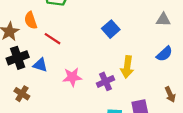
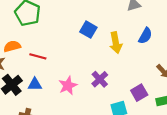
orange semicircle: (31, 20) -> (12, 46), turned 112
yellow arrow: (127, 67) -> (116, 43), moved

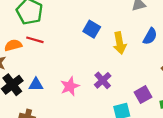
red line: (38, 56) -> (35, 40), moved

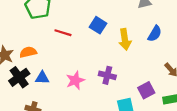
red line: (35, 40) -> (63, 33), moved
orange semicircle: (13, 45) -> (28, 52), moved
purple cross: (103, 80) -> (107, 75), turned -35

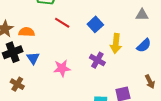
purple cross: (107, 75) -> (97, 60), moved
blue triangle: (42, 78) -> (33, 58), turned 40

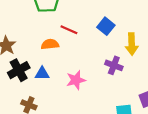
orange semicircle: (27, 32) -> (50, 44), moved
blue triangle: (33, 58) -> (42, 73), turned -48

